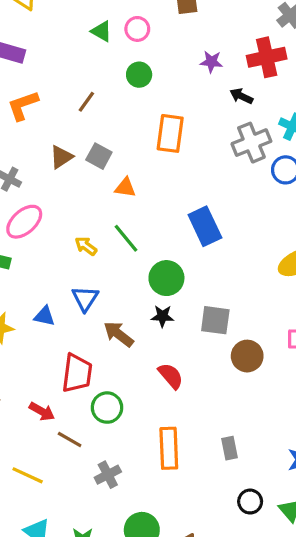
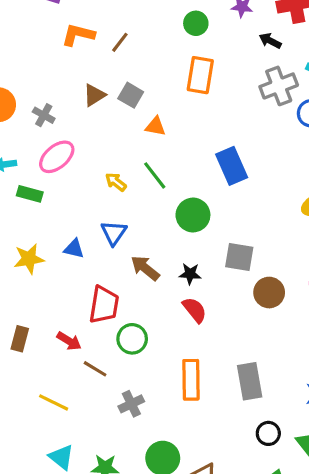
green circle: (139, 75) -> (196, 23), moved
orange L-shape: (23, 105) -> (78, 35), moved, turned 32
black star: (162, 316) -> (190, 274), moved
gray rectangle: (229, 448) -> (250, 381), size x1.6

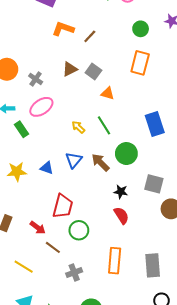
green rectangle: (30, 194) -> (21, 129), turned 35
brown arrow: (145, 268) -> (100, 162), moved

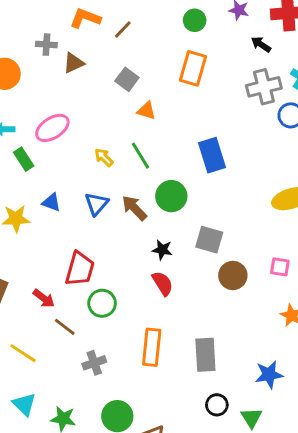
brown triangle: (70, 69) -> (74, 63), moved
gray cross: (36, 79) -> (46, 45), moved, turned -32
blue triangle: (47, 168) -> (51, 202), moved

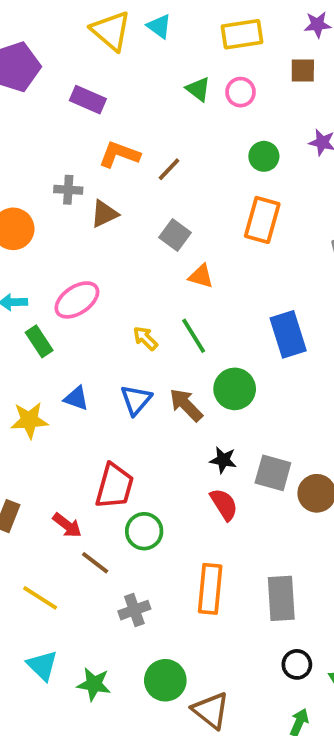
gray square: (209, 240) -> (273, 473), moved

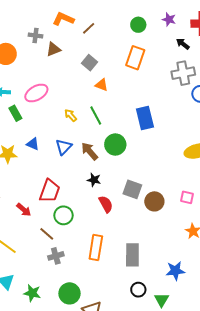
black star: (223, 460) -> (94, 180), moved
brown line: (95, 563) -> (47, 234), moved

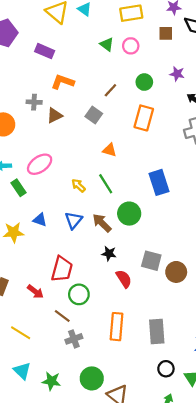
brown line: (89, 28) -> (110, 90), moved
gray square: (89, 63) -> (94, 115), moved

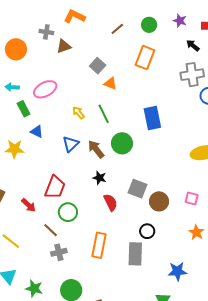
gray square: (94, 115) -> (98, 66), moved
blue triangle: (40, 220) -> (37, 132), moved
black circle: (166, 369) -> (147, 231), moved

